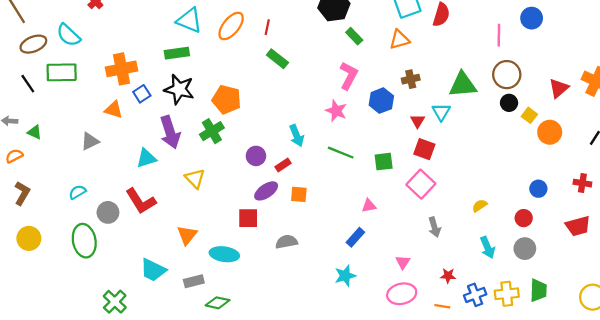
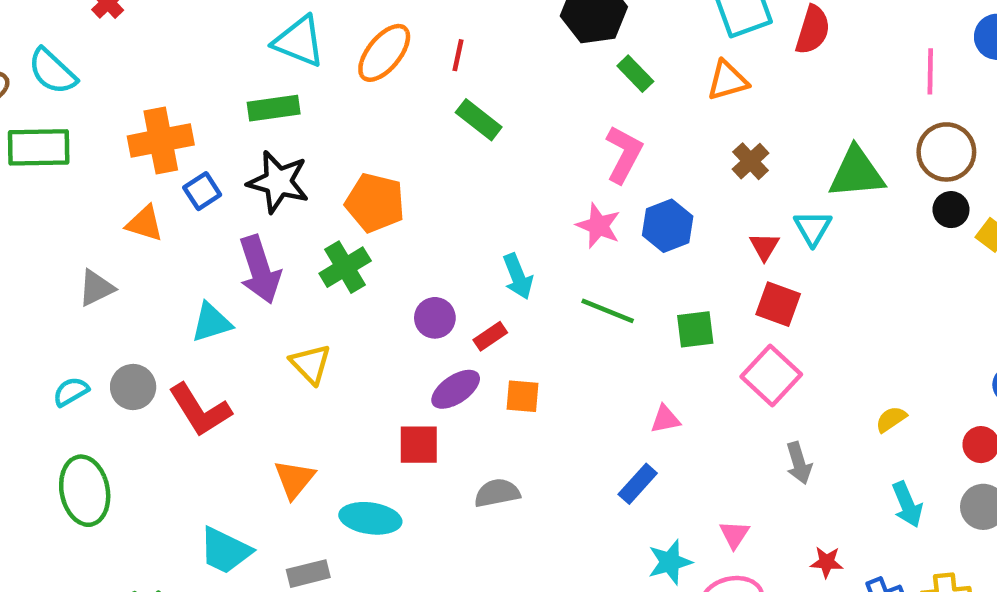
brown cross: (411, 79) -> (751, 161), turned -30
blue hexagon: (381, 101) -> (668, 226), moved
gray circle: (108, 212) -> (133, 387), moved
cyan star: (345, 276) -> (670, 562), moved

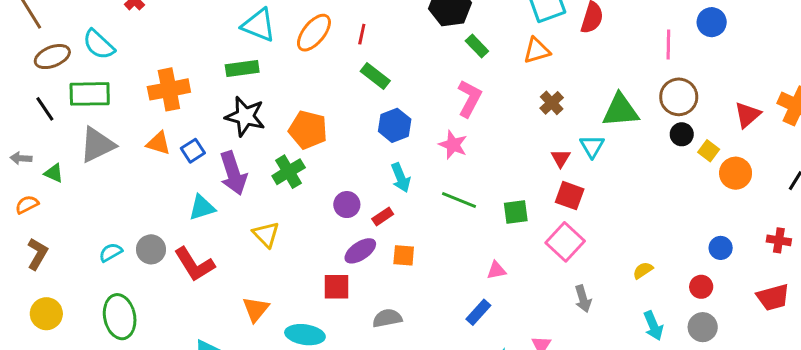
blue square: (202, 191) -> (193, 151), moved
blue hexagon: (668, 226) -> (395, 125), moved
gray triangle: (96, 288) -> (97, 145), moved, size x1.5

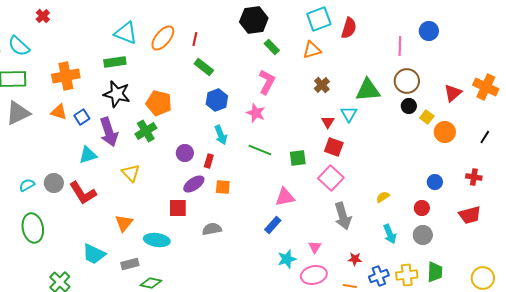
red rectangle: (383, 217) -> (209, 161), turned -40
pink triangle: (496, 270) -> (285, 197), size x1.5
gray arrow: (583, 299) -> (343, 216), size x1.5

